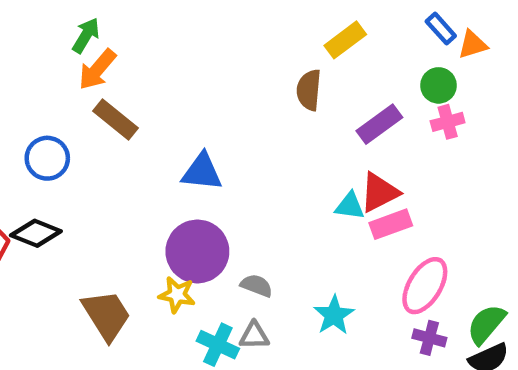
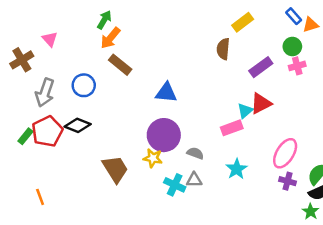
cyan triangle: (350, 206) -> (245, 111), turned -49
pink rectangle: (391, 224) -> (232, 128), moved

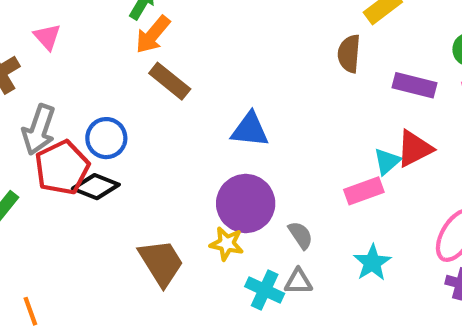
purple rectangle: (261, 67) -> (414, 85), turned 50
blue circle: (84, 85) -> (106, 138), moved
red pentagon: (47, 131) -> (62, 168), moved
gray semicircle: (195, 153) -> (301, 235), turned 35

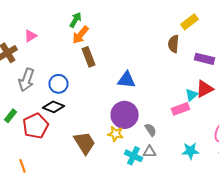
pink triangle: (47, 37) -> (30, 36), turned 40
brown rectangle: (170, 81) -> (88, 57), turned 30
red pentagon: (62, 168) -> (36, 126), moved
cyan star: (372, 263) -> (190, 151), moved, turned 30

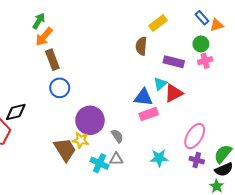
blue triangle: (126, 80) -> (143, 97), moved
blue circle: (58, 84) -> (60, 88), moved
cyan triangle: (192, 95) -> (160, 84), moved
black diamond: (54, 107) -> (16, 112), turned -35
brown trapezoid: (84, 143) -> (65, 150), moved

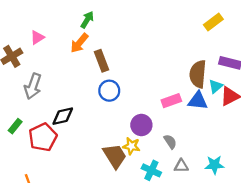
orange arrow: (44, 37) -> (79, 43), moved
brown semicircle: (141, 46) -> (198, 74), moved, size x1.4
pink rectangle: (149, 114) -> (171, 101), moved
purple circle: (90, 120) -> (141, 125), size x0.7
gray triangle: (116, 159) -> (181, 166), moved

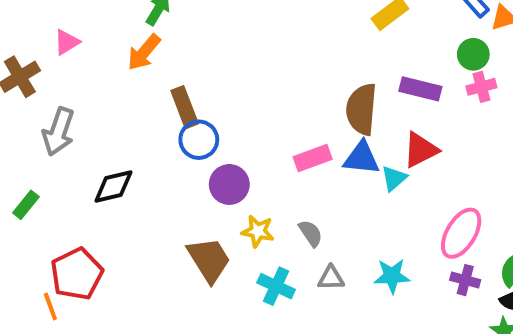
brown rectangle: (102, 61) -> (185, 107), moved
cyan triangle: (216, 86) -> (394, 178), moved
purple circle: (141, 125) -> (229, 184), moved
red pentagon: (43, 137) -> (77, 274), moved
yellow star: (131, 146) -> (258, 231), moved

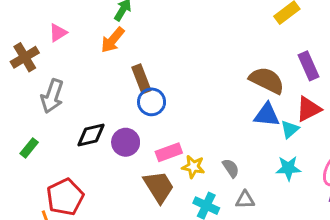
purple rectangle: (420, 89) -> (308, 66), turned 52
brown semicircle: (361, 109) -> (267, 80), turned 111
pink rectangle: (313, 158) -> (169, 152), moved
purple circle: (229, 184) -> (126, 142), moved
cyan star: (392, 276) -> (288, 168), moved

